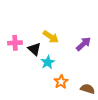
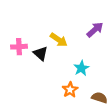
purple arrow: (84, 44) -> (95, 30), moved
cyan star: (48, 62) -> (81, 68), moved

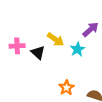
cyan star: (81, 68) -> (77, 49), moved

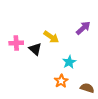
cyan star: (77, 49) -> (69, 62), moved

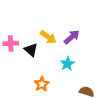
purple arrow: (83, 28) -> (72, 37), moved
orange star: (61, 81) -> (42, 84), moved

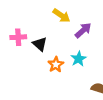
yellow arrow: (48, 37) -> (61, 16), moved
orange star: (42, 84) -> (56, 65), moved

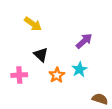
yellow arrow: (61, 16) -> (33, 24), moved
pink cross: (18, 37) -> (19, 75), moved

